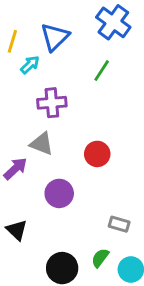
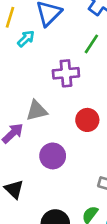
purple cross: (52, 103) -> (66, 73), moved
gray triangle: (42, 144) -> (37, 111), turned -35

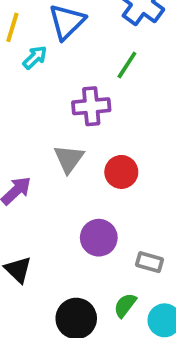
gray triangle: (37, 111) -> (69, 159), moved, turned -40
purple circle: (53, 156) -> (99, 238), moved

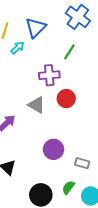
gray triangle: (69, 159) -> (37, 105), turned -36
red circle: (121, 172) -> (66, 99), moved

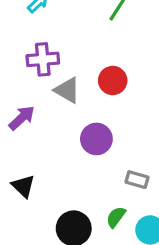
purple cross: (49, 75) -> (43, 59), moved
purple circle: (54, 149) -> (96, 139), moved

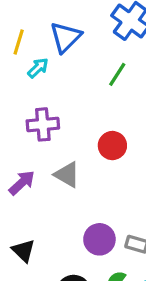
gray triangle: (67, 90) -> (67, 175), moved
purple circle: (96, 139) -> (99, 239), moved

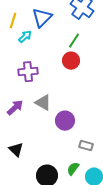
red circle: (112, 146) -> (71, 61), moved
purple circle: (99, 239) -> (65, 121), moved

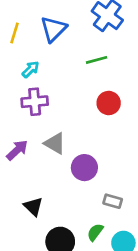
cyan arrow: (25, 37) -> (31, 69), moved
green line: (74, 41) -> (97, 60), turned 42
red circle: (71, 61) -> (109, 103), moved
black triangle: (16, 150) -> (33, 207), moved

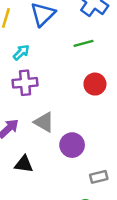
gray rectangle: (113, 201) -> (99, 177), turned -30
black triangle: (33, 207) -> (24, 164), moved, turned -36

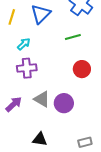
purple circle: (72, 145) -> (64, 103), moved
black triangle: (24, 164) -> (40, 139), moved

